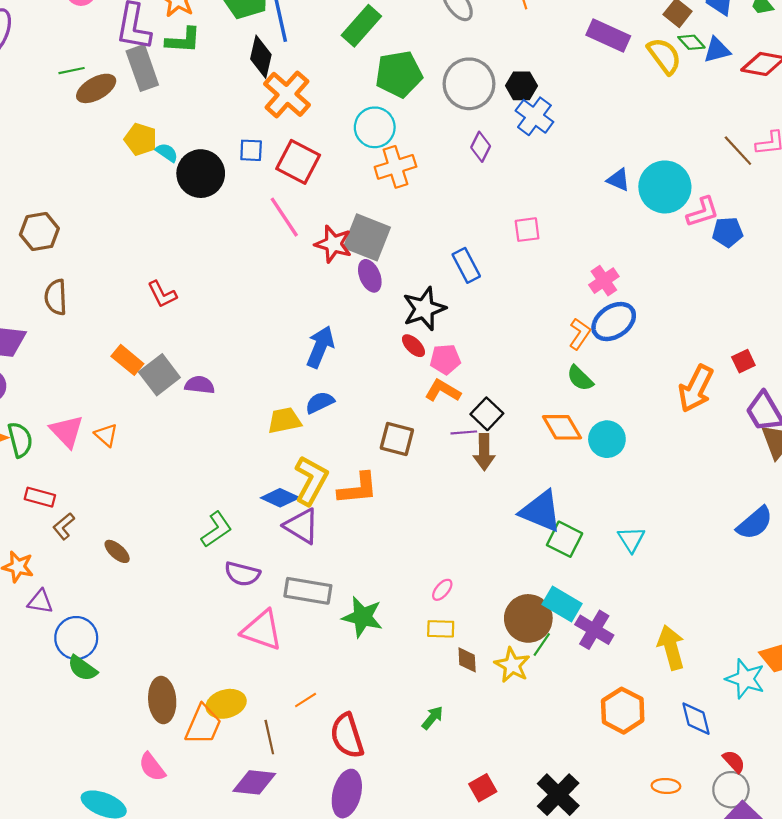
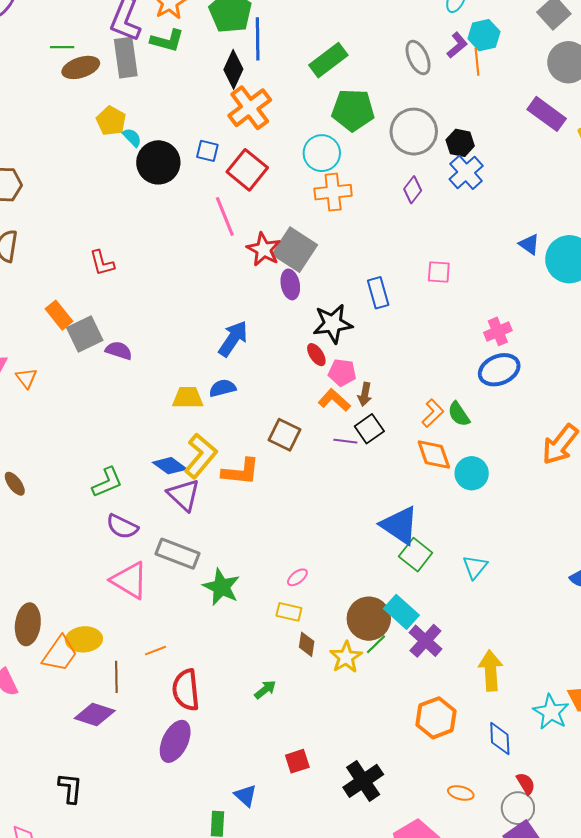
orange L-shape: (580, 334) -> (433, 413), moved
brown arrow: (484, 452) -> (365, 394), moved, size x0.7

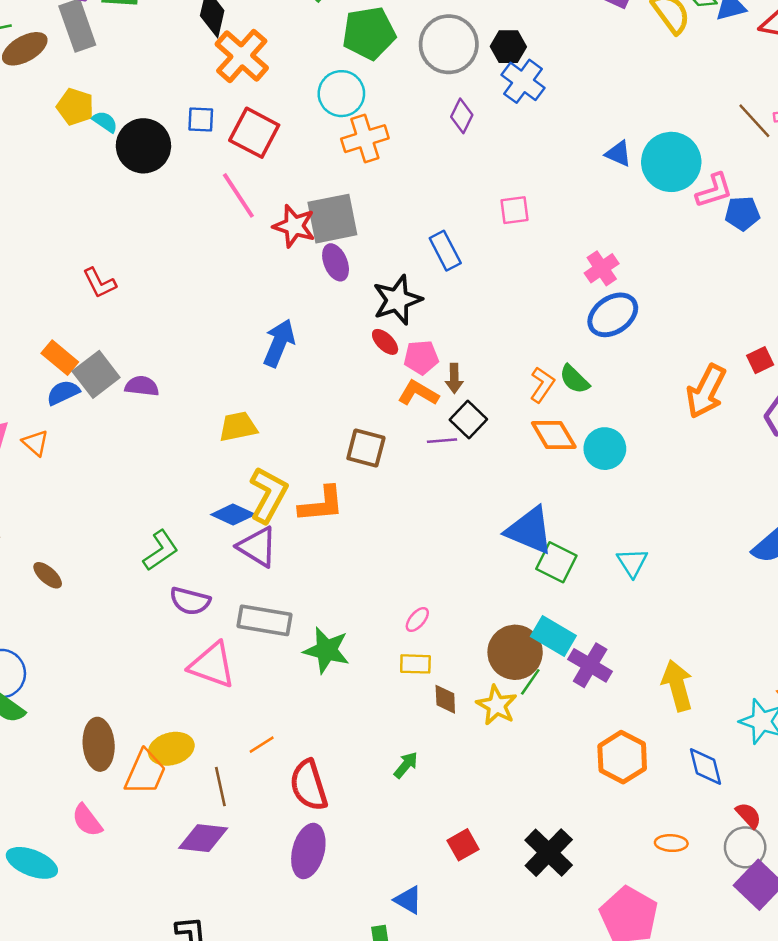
gray square: (295, 250) -> (332, 219), turned -33
blue semicircle: (223, 388) -> (63, 393), moved

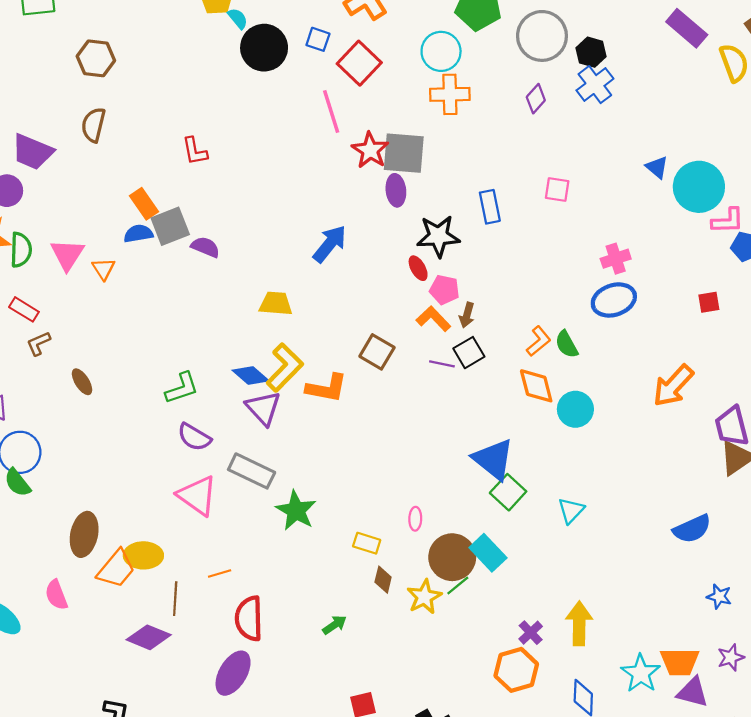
red square: (760, 360) -> (709, 302), moved
pink ellipse: (417, 619) -> (415, 519), moved, turned -55
purple cross: (590, 665) -> (531, 633), moved, size x0.7

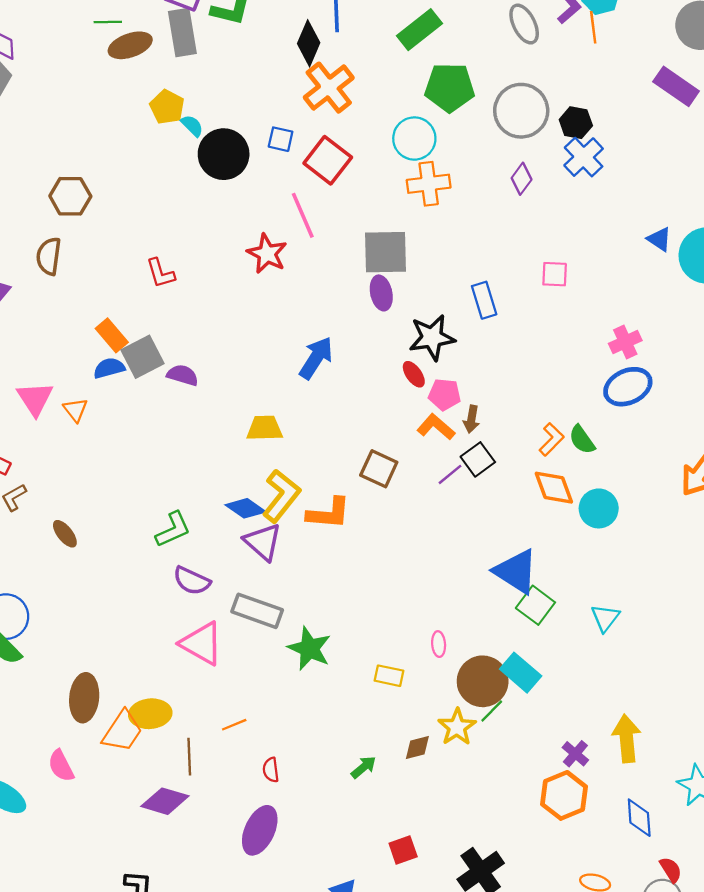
brown hexagon: (96, 58) -> (70, 196), moved
red star: (370, 150) -> (267, 254), moved
purple line: (442, 364) -> (450, 474), turned -45
brown diamond: (383, 580) -> (417, 747), moved, turned 68
red semicircle: (249, 619) -> (271, 770), size x0.5

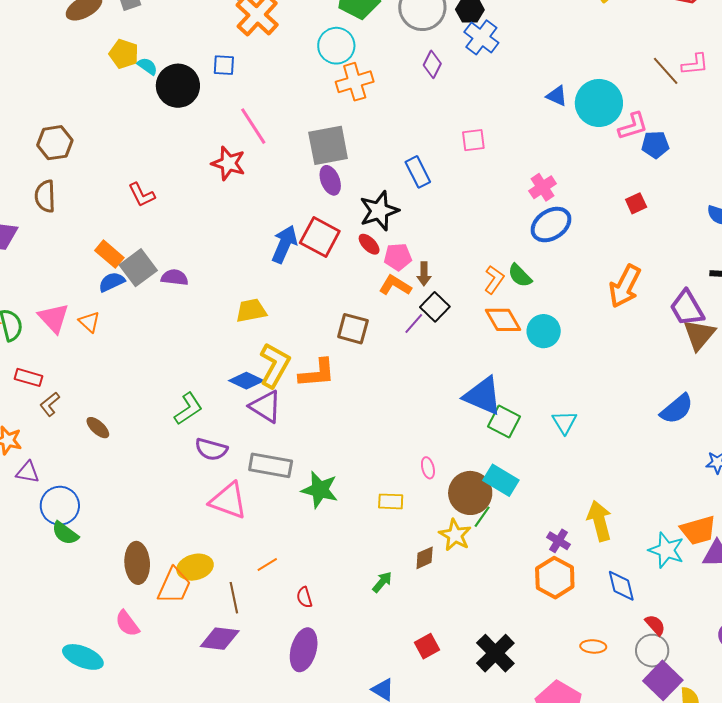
red square: (328, 160) -> (320, 237), moved

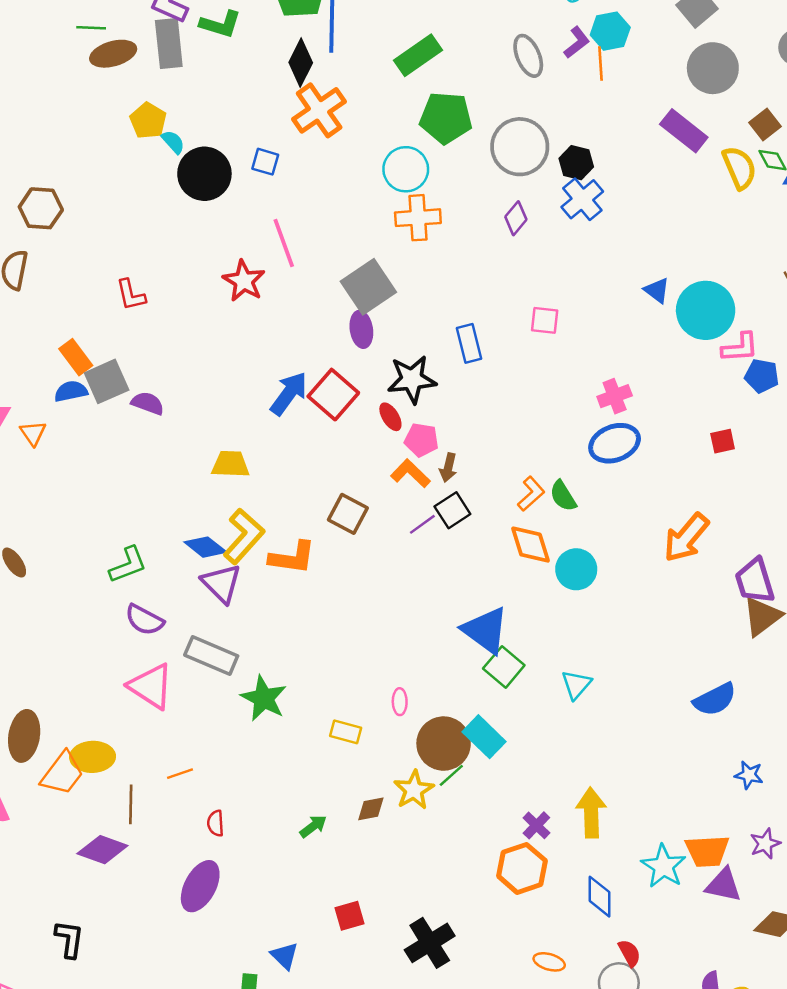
gray square: (328, 145) -> (368, 287), turned -36

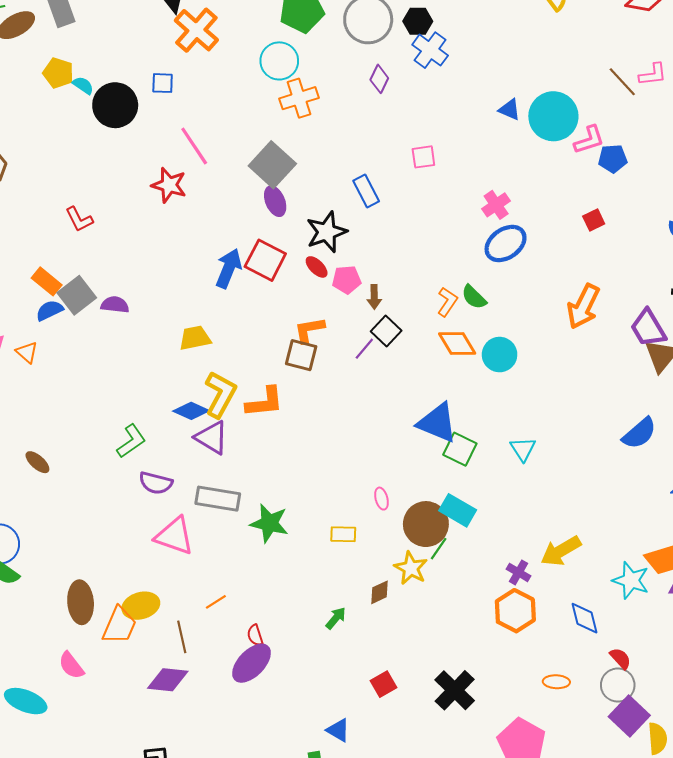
orange L-shape: (410, 473) -> (309, 330), moved, turned -40
yellow arrow: (591, 813) -> (561, 551), turned -105
purple ellipse: (200, 886) -> (252, 663), moved, turned 30

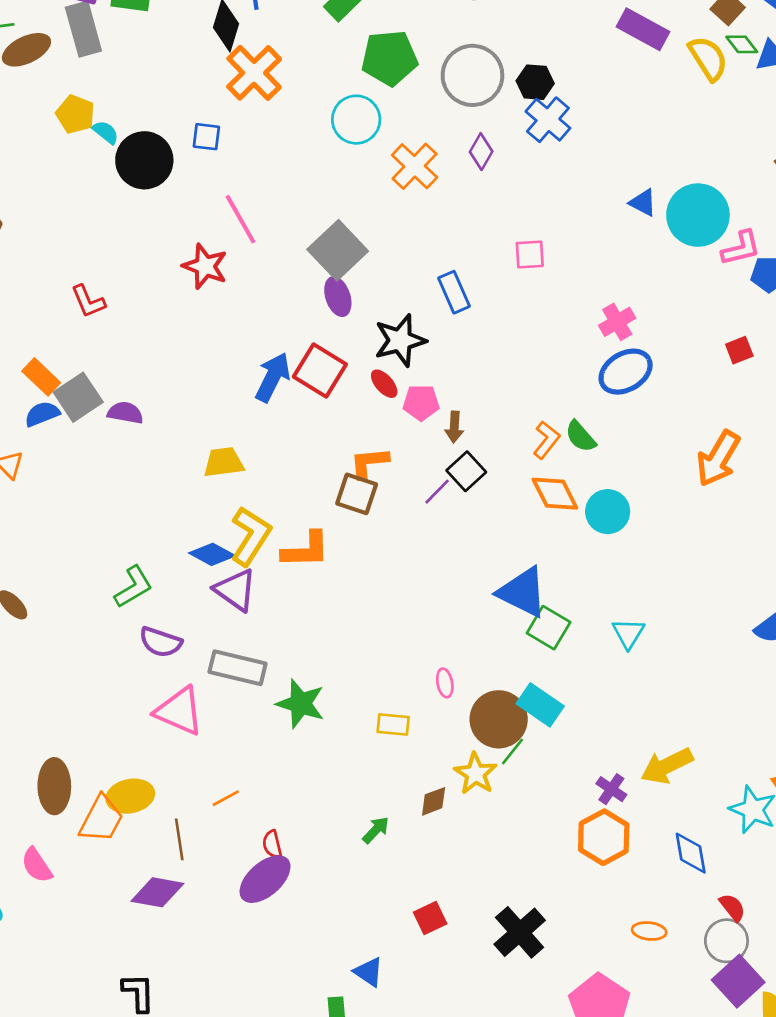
orange cross: (299, 98) -> (415, 166), moved, turned -33

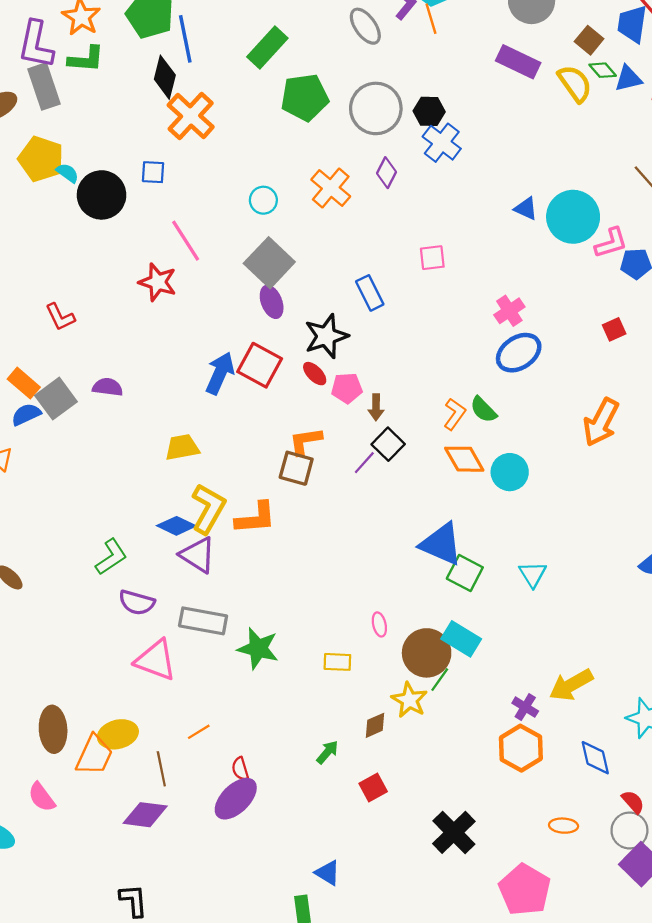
yellow pentagon: (75, 114) -> (41, 159), size x1.4
cyan circle: (356, 120) -> (263, 200), moved, size x0.7
purple semicircle: (125, 413) -> (108, 387), moved
red square: (430, 918) -> (373, 788), moved

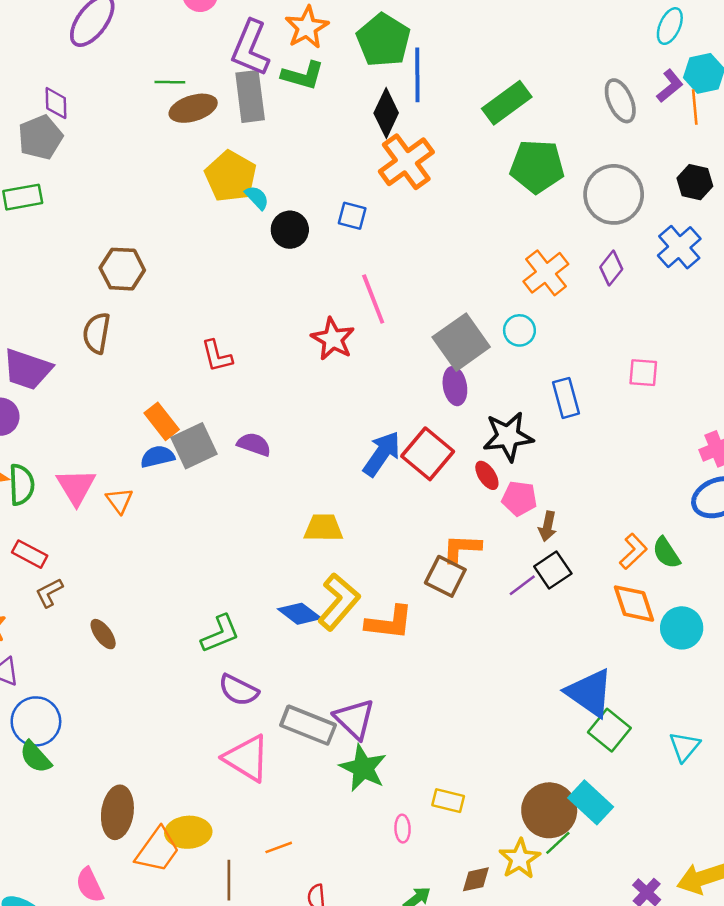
black hexagon: (429, 111) -> (695, 182), moved
black circle: (102, 195) -> (290, 230), size x0.7
cyan circle: (263, 200) -> (519, 330), moved
purple triangle: (198, 555) -> (354, 719), moved
pink ellipse: (379, 624) -> (403, 829), moved

